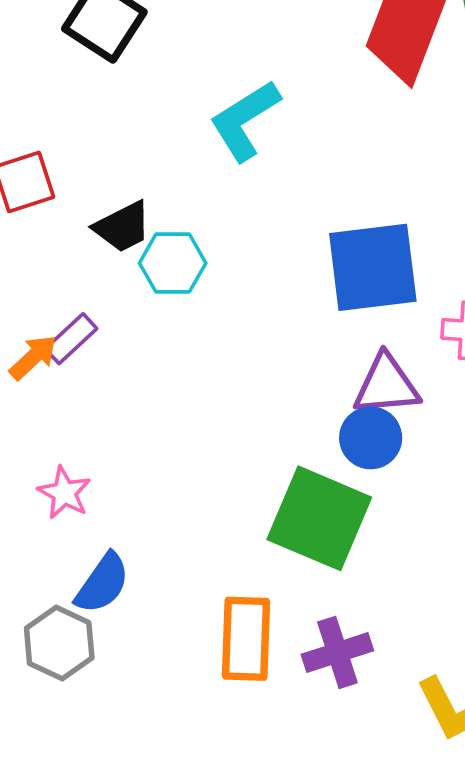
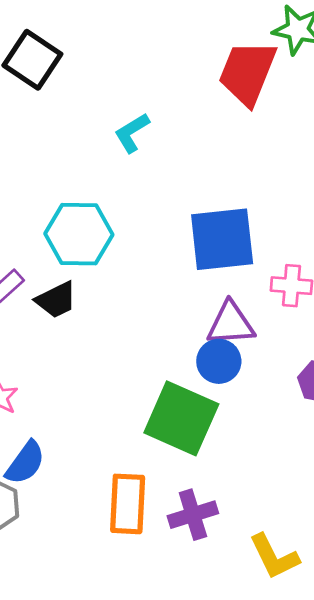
cyan L-shape: (245, 120) -> (132, 133), size x0.7
black trapezoid: (123, 227) -> (56, 300), moved
cyan hexagon: (173, 263) -> (79, 234), size x1.4

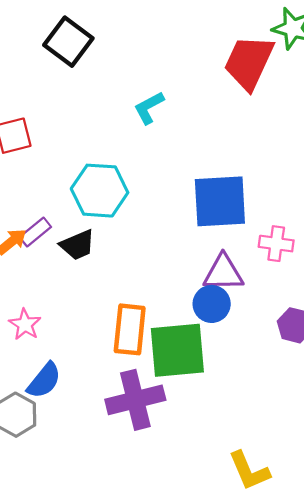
green square: (181, 418) -> (177, 350), turned -32
orange rectangle: (128, 504) -> (130, 329), moved
purple cross: (193, 515) -> (135, 400), moved, size x1.4

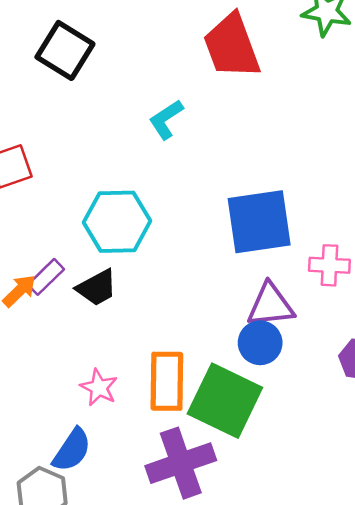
red trapezoid: (249, 62) -> (232, 46), moved, turned -40
pink star: (25, 324) -> (99, 388), moved
green square: (177, 350) -> (225, 401), turned 36

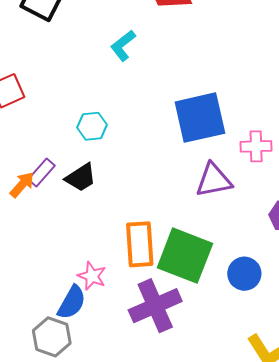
cyan hexagon: (117, 222) -> (92, 126), size x0.6
blue circle: (260, 343) -> (244, 274), moved
pink star: (99, 388) -> (92, 276), moved

